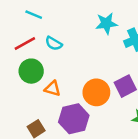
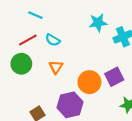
green circle: (31, 71) -> (21, 64), moved
orange triangle: (52, 89) -> (56, 67), moved, turned 48

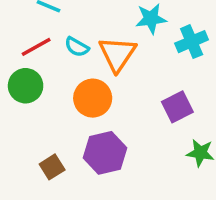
orange triangle: (56, 67) -> (117, 54), moved, size x1.6
orange circle: (89, 82) -> (93, 98), moved

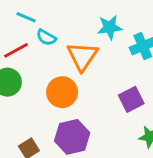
cyan semicircle: (77, 47) -> (46, 37), moved

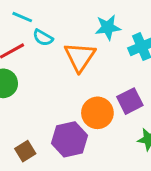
orange circle: (62, 92) -> (97, 113), moved

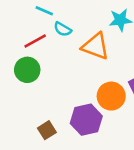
orange triangle: (80, 57) -> (95, 46), turned -44

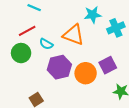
cyan semicircle: (63, 29) -> (46, 44), moved
purple hexagon: (86, 120) -> (59, 67), moved

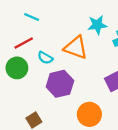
orange circle: (86, 73) -> (89, 114), moved

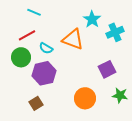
cyan star: (97, 25) -> (92, 19), turned -30
purple hexagon: (60, 84) -> (44, 73), moved

